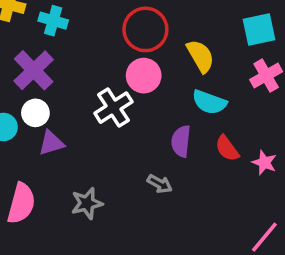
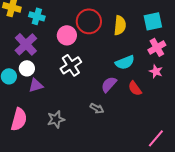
yellow semicircle: (200, 56) -> (120, 25), moved, turned 36
pink circle: (144, 76) -> (67, 35), moved
cyan semicircle: (209, 102) -> (125, 62), turned -42
purple semicircle: (181, 141) -> (109, 84), turned 36
pink star: (264, 163) -> (156, 71), moved

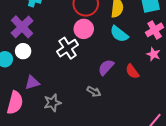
pink circle: (67, 35) -> (84, 29), moved
cyan semicircle: (125, 62) -> (119, 34), moved, turned 60
purple triangle: (36, 85) -> (32, 82), moved

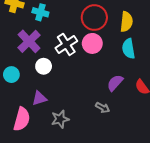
cyan semicircle: (119, 34) -> (129, 49), turned 42
white cross: (68, 48) -> (66, 44), moved
white circle: (23, 51) -> (44, 66), moved

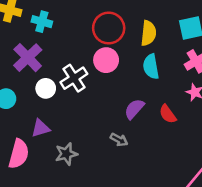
white cross: (66, 44) -> (74, 78), moved

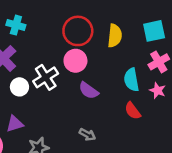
cyan semicircle: (151, 67) -> (131, 80), moved
purple semicircle: (134, 109) -> (89, 90), moved, turned -96

